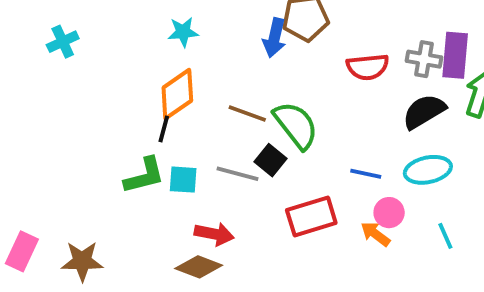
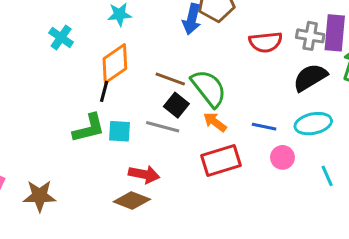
cyan cross: (63, 42) -> (61, 37), moved, turned -30
black square: (271, 160) -> (176, 105), moved
orange arrow: (375, 234) -> (215, 122), moved

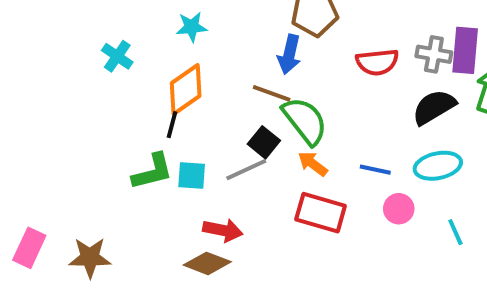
blue arrow: (192, 19) -> (289, 54), moved
brown line: (170, 79) -> (272, 93), moved
gray line: (163, 127) -> (246, 170), turned -40
red rectangle: (221, 160) -> (321, 213), turned 33

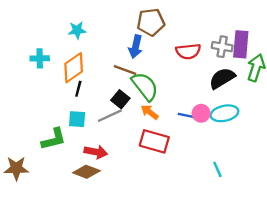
cyan cross: (117, 56) -> (40, 58), moved, turned -36
black line: (172, 125) -> (78, 89), moved
green L-shape: (152, 172) -> (54, 139), moved
pink circle: (399, 209) -> (201, 113), moved
cyan line: (455, 232) -> (217, 169), moved

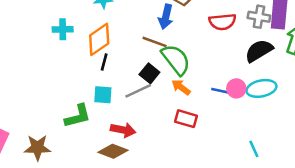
red rectangle: (154, 141) -> (186, 119), size x0.7

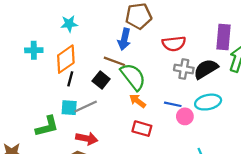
gray cross: (259, 17) -> (184, 69), moved
black square: (149, 73) -> (101, 80), moved
pink circle: (236, 88) -> (185, 116), moved
gray line: (138, 91) -> (86, 106), moved

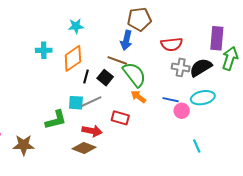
black line: (70, 79) -> (86, 77), moved
red rectangle: (142, 129) -> (120, 118), moved

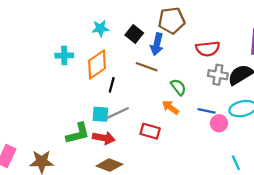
green semicircle: (134, 74) -> (178, 87), moved, size x0.6
black square: (105, 78) -> (134, 34), moved
red arrow: (92, 131) -> (104, 138), moved

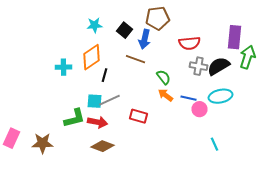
cyan cross: (64, 55) -> (64, 67), moved
orange arrow: (170, 107) -> (166, 95), moved

